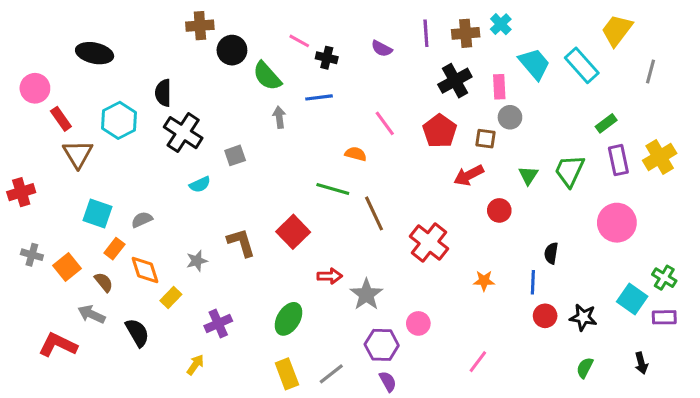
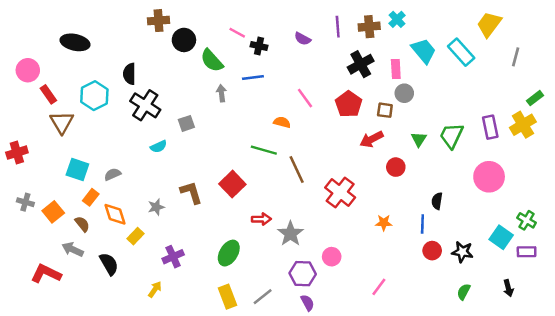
green rectangle: (606, 123) -> (535, 98), moved

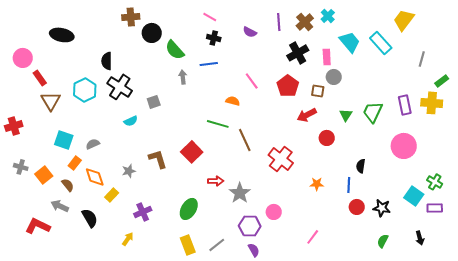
brown cross: (369, 27) -> (305, 22), turned -36
pink line: (237, 33) -> (210, 17), moved
gray line: (516, 57) -> (422, 59), moved
cyan hexagon: (94, 96) -> (85, 90), moved
yellow cross: (523, 125) -> (432, 103), turned 35

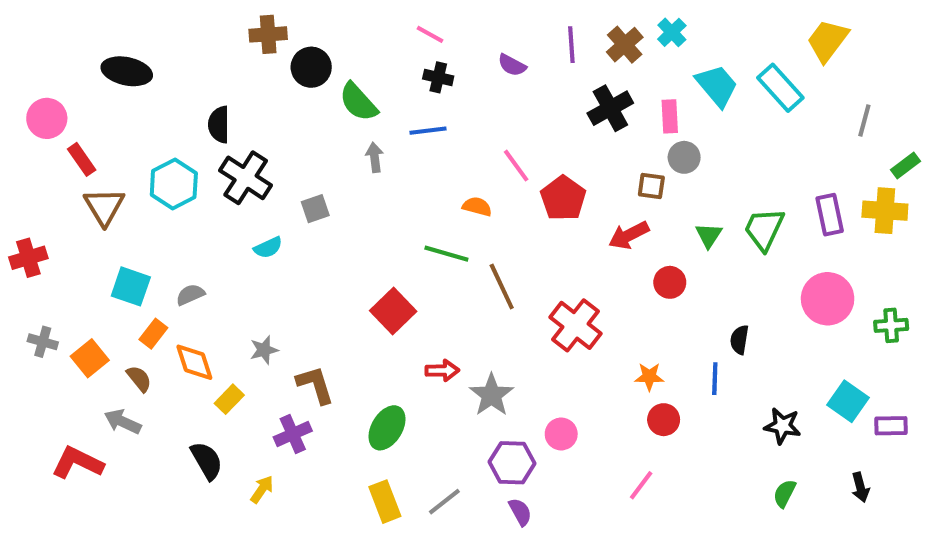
red pentagon: (288, 86) -> (563, 198), moved
brown L-shape: (158, 159) -> (315, 385), moved
green cross: (435, 182) -> (891, 325), moved, turned -35
red circle: (357, 207) -> (664, 420), moved
black semicircle: (90, 218) -> (207, 461), moved

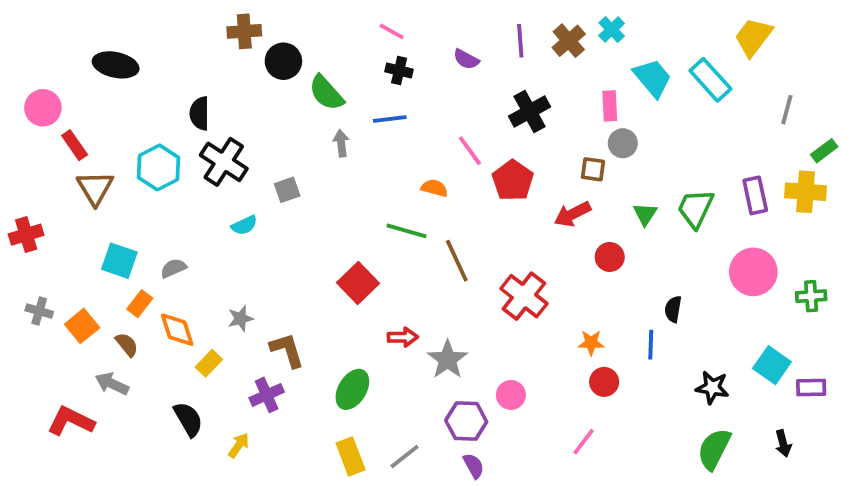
black cross: (610, 108) -> (530, 112), moved
green semicircle: (785, 493) -> (714, 449), size x1.6

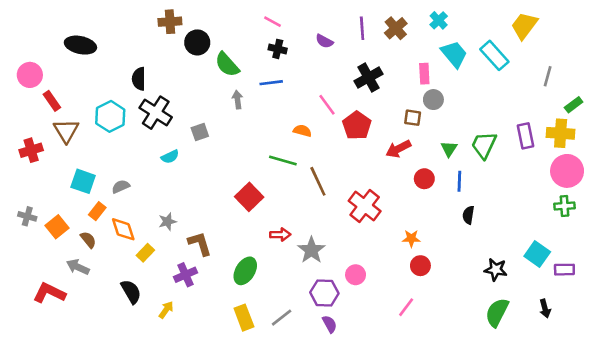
cyan cross: (612, 29) -> (439, 20), moved
red cross: (26, 235) -> (31, 150), moved
pink circle: (753, 272) -> (567, 171), moved
blue line: (651, 345) -> (459, 181), moved

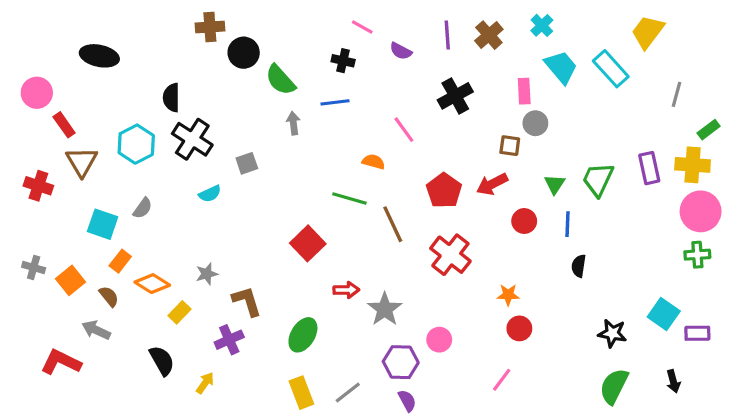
pink line: (272, 22) -> (362, 27), moved
red pentagon: (357, 126) -> (444, 191), moved
red cross: (31, 150) -> (38, 186), turned 35
gray semicircle: (121, 187) -> (143, 208), moved, turned 150
orange diamond: (123, 229) -> (152, 284), turned -40

